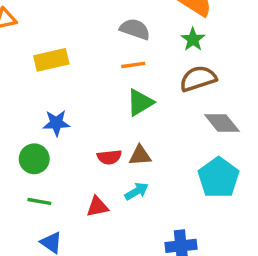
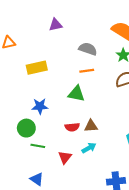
green triangle: (140, 103) -> (76, 94), moved, turned 42
green line: (39, 201) -> (38, 146), moved
red triangle: (97, 207) -> (65, 157), turned -40

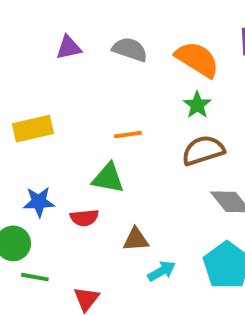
gray semicircle: (88, 49) -> (130, 49), moved
red semicircle: (72, 127) -> (84, 218), moved
cyan arrow: (89, 148) -> (162, 271), moved

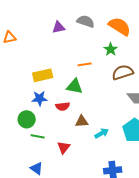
purple triangle: (69, 48) -> (59, 27), moved
green star: (197, 105) -> (111, 49), moved
yellow rectangle: (33, 129) -> (43, 75), moved
brown triangle: (136, 239) -> (82, 121), moved

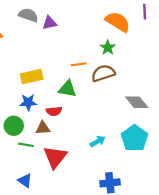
gray semicircle: (86, 21) -> (28, 15), moved
brown semicircle: (123, 72) -> (103, 73), moved
brown triangle: (82, 121) -> (43, 128), moved
red triangle: (64, 147) -> (55, 157), size x1.6

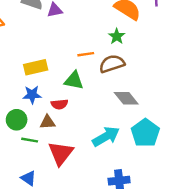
gray diamond: (137, 102) -> (126, 98), moved
cyan arrow: (98, 141) -> (106, 136), size x1.6

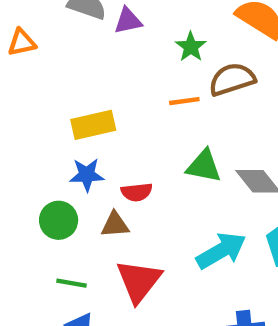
green star: (117, 36) -> (191, 47), moved
brown semicircle: (112, 64) -> (232, 79), moved
green triangle: (74, 80) -> (204, 166), moved
green line: (30, 140) -> (72, 283), moved

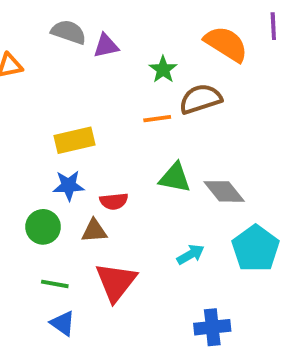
cyan arrow: (221, 251) -> (191, 254), size x0.6

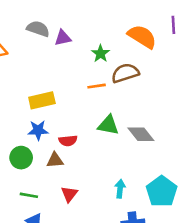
cyan pentagon: (256, 249) -> (162, 191), moved
cyan arrow: (191, 254) -> (120, 189), moved, turned -54
red triangle: (116, 282) -> (69, 194), size x0.6

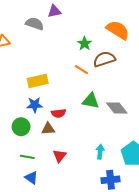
purple triangle: (63, 38) -> (54, 11), moved
orange line: (97, 86) -> (81, 70), turned 40

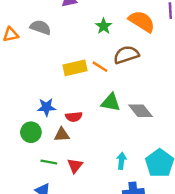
gray semicircle: (35, 24) -> (40, 27), moved
green star: (85, 44) -> (104, 26), moved
yellow rectangle: (38, 81) -> (75, 68), moved
green line: (27, 157) -> (49, 162), moved

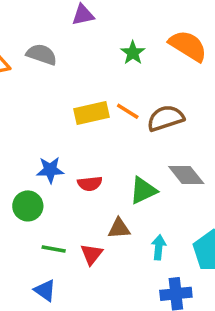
brown semicircle: (126, 55) -> (166, 118), moved
green triangle: (111, 102) -> (143, 190), moved, turned -36
brown triangle: (62, 135) -> (119, 228), moved

